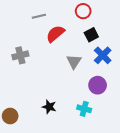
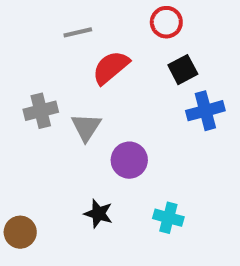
blue cross: (103, 55) -> (205, 111), turned 30
gray triangle: (74, 62) -> (86, 127), moved
purple circle: (98, 85) -> (129, 160), moved

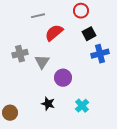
cyan cross: (168, 218) -> (82, 106), turned 32

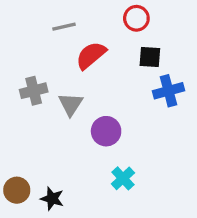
black square: (89, 34) -> (150, 57), turned 32
black star: (48, 104) -> (52, 199), moved
cyan cross: (82, 106) -> (123, 178), moved

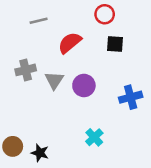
gray line: (64, 27) -> (39, 21), moved
blue cross: (168, 91) -> (131, 97), moved
purple circle: (106, 131) -> (84, 86), moved

